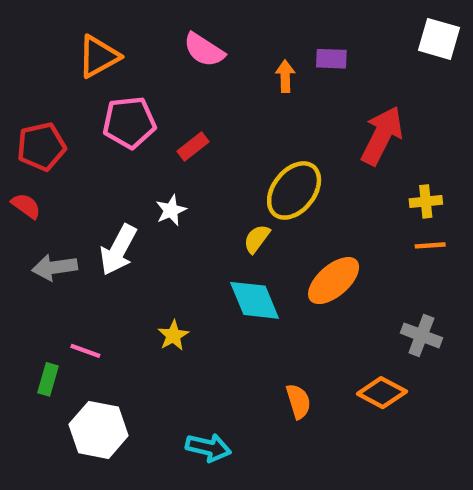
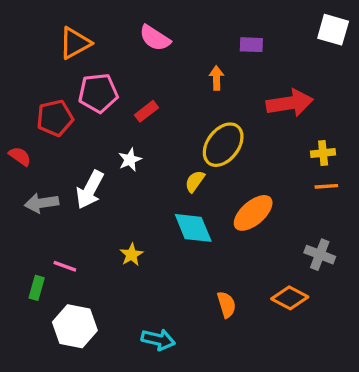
orange arrow: (285, 76) -> (216, 78), moved
red arrow: (382, 136) -> (290, 103), turned 54
red pentagon: (41, 147) -> (55, 118), moved

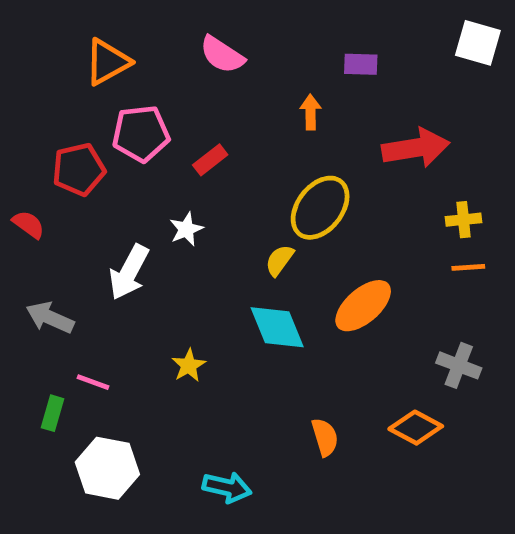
gray arrow: (42, 203) -> (50, 318), moved, turned 32

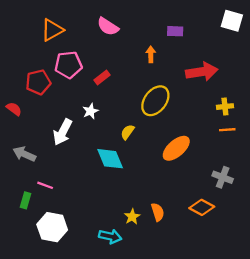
yellow semicircle: (279, 260) -> (128, 132), moved
cyan diamond: (277, 327) -> (110, 159), moved
yellow star: (189, 365) -> (132, 217), moved

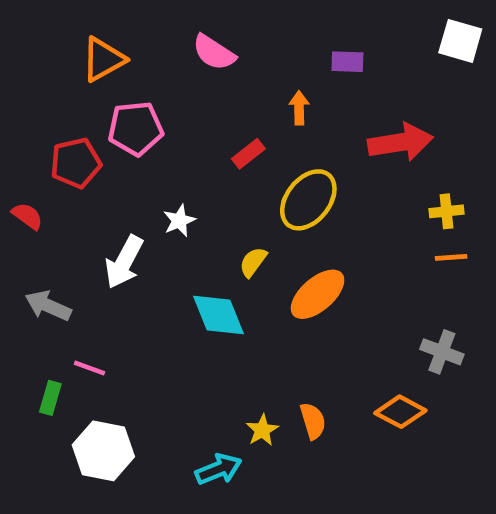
red rectangle: (102, 78) -> (248, 154), moved
orange ellipse: (176, 148) -> (318, 294), moved
cyan arrow: (110, 236) -> (219, 469), turned -35

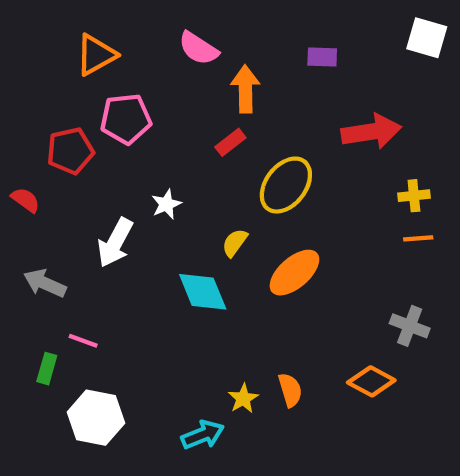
orange arrow: (299, 108) -> (245, 89), moved, size x1.5

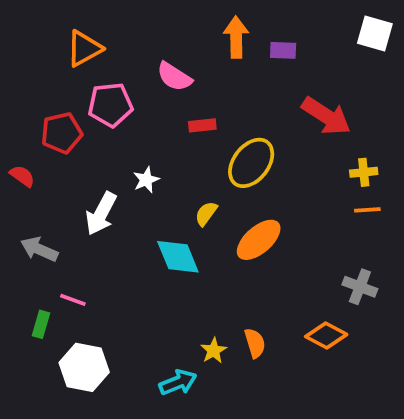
pink semicircle: (198, 48) -> (174, 77), moved
orange arrow: (245, 89) -> (236, 37), moved
red arrow: (371, 132) -> (326, 116), turned 42
red rectangle: (230, 142) -> (202, 125), turned 32

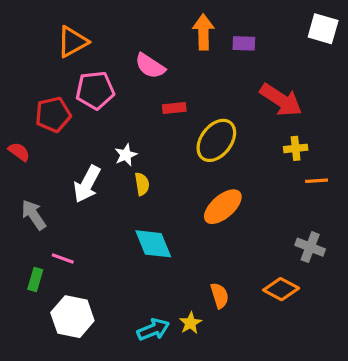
yellow cross: (364, 172) -> (296, 148), moved
yellow semicircle: (206, 214) -> (142, 184), moved, turned 135
gray arrow: (39, 249) -> (34, 215), turned 32
cyan diamond: (178, 257) -> (153, 244), moved
yellow star: (214, 351) -> (190, 323), moved

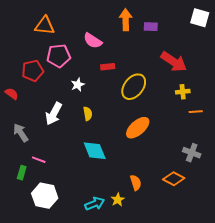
orange triangle: (72, 42) -> (45, 26), turned 35
white star: (126, 155) -> (78, 85), moved

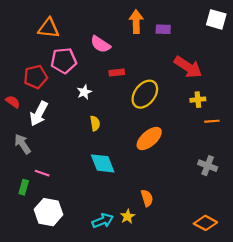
white arrow: (54, 114) -> (39, 114), moved
orange diamond: (174, 179) -> (205, 223), moved

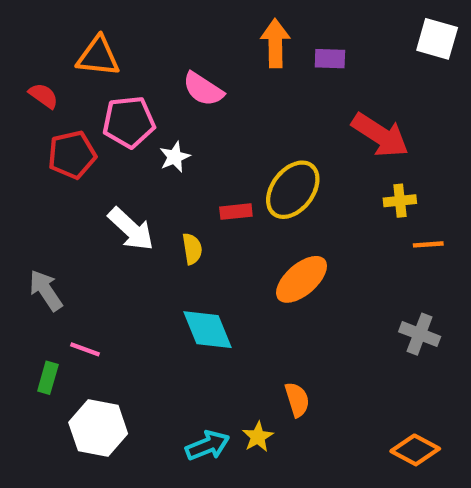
red rectangle: (117, 73) -> (236, 212), moved
white star: (84, 92) -> (175, 157), moved
red semicircle: (13, 102) -> (44, 96), moved
white arrow: (39, 114) -> (131, 229), moved, turned -75

